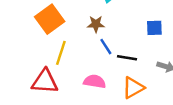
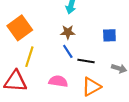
brown star: (96, 24) -> (68, 32), moved

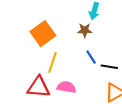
brown star: (68, 32) -> (85, 30), moved
pink semicircle: (58, 81) -> (66, 87), moved

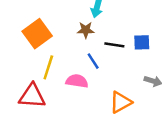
black line: (109, 67) -> (114, 45), moved
pink semicircle: (66, 87) -> (77, 81), moved

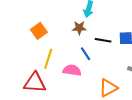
orange square: (37, 34) -> (39, 31), size x0.7

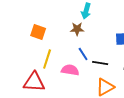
orange square: (39, 31) -> (38, 32), turned -35
black line: (103, 40) -> (100, 63), moved

